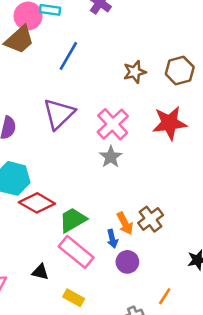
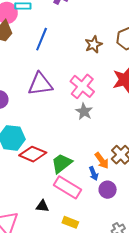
purple triangle: (59, 114) -> (40, 84), turned 44

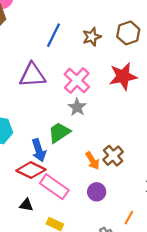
blue line: (42, 39) -> (53, 35), moved
red diamond: (33, 154) -> (31, 170), moved
green trapezoid: (62, 163) -> (59, 133), moved
blue arrow: (94, 174) -> (39, 150), moved, size x1.5

